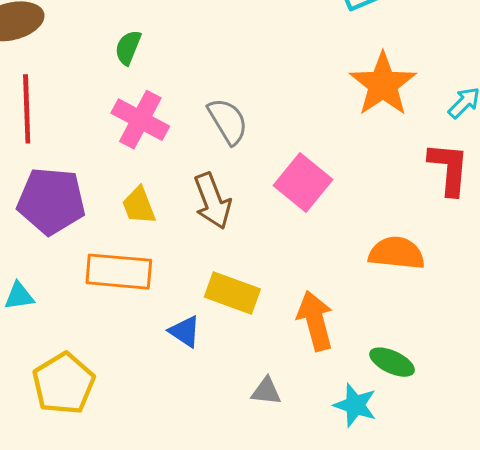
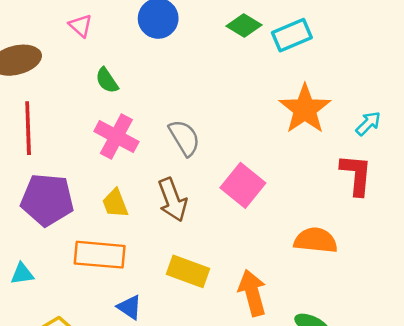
green semicircle: (128, 47) -> (107, 80), turned -56
blue triangle: (185, 331) -> (130, 307), moved

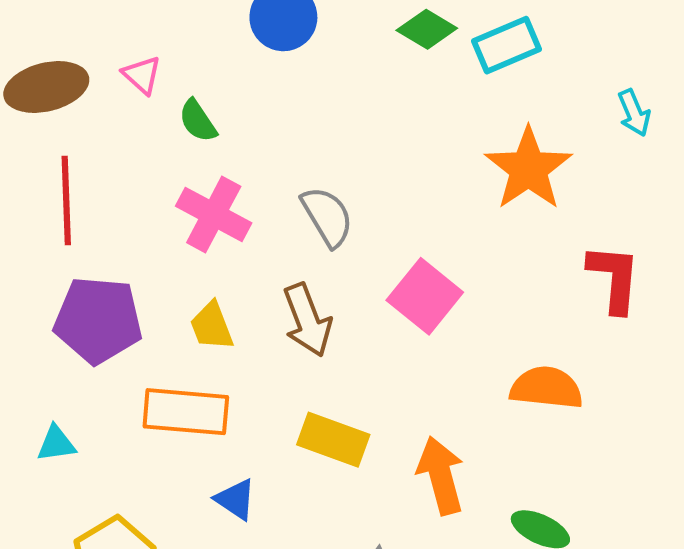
pink triangle: (81, 26) -> (142, 75), moved
cyan arrow: (368, 123) -> (634, 113), moved, turned 112

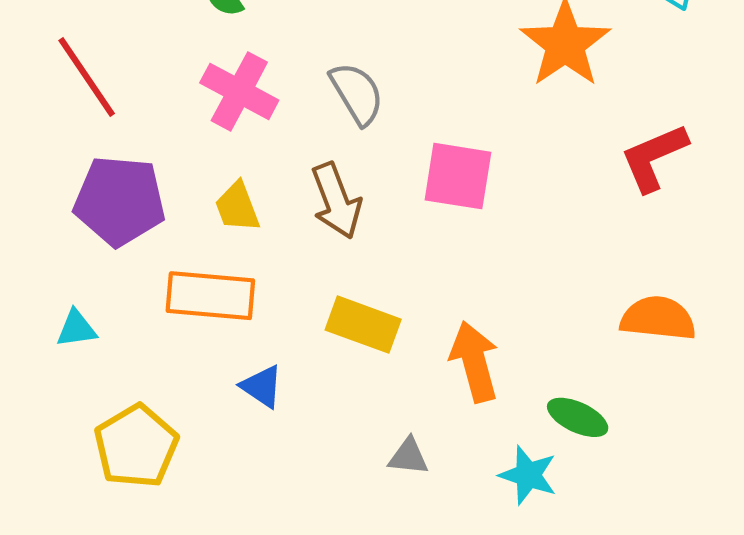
red line: (66, 201) -> (87, 77), turned -32
red L-shape: (614, 278) -> (654, 157), turned -118
pink square: (425, 296) -> (458, 176), turned -30
orange semicircle: (546, 388) -> (658, 318), moved

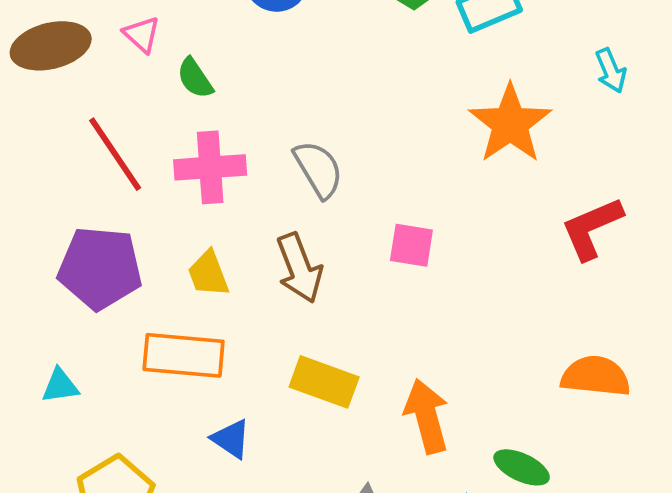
red line: (87, 77) -> (115, 154), moved
pink cross: (239, 91) -> (210, 167), turned -32
pink square: (458, 176) -> (411, 245), size x0.7

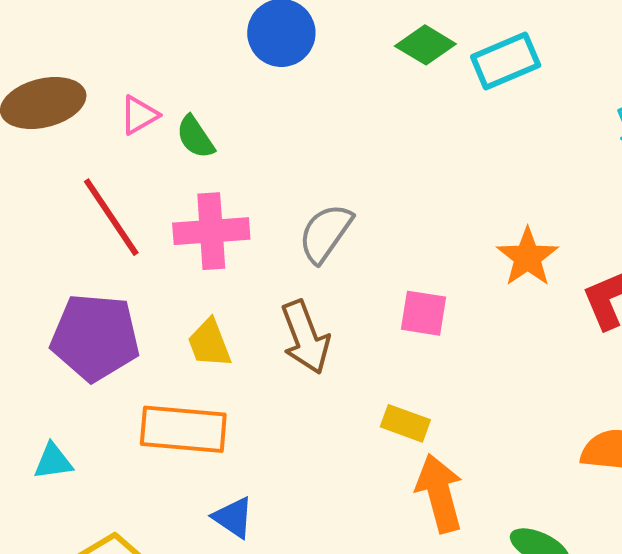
pink triangle: (142, 34) -> (139, 115), moved, turned 48
orange star: (510, 124) -> (528, 257), moved, size x0.7
gray semicircle: (318, 169) -> (325, 233), turned -114
yellow rectangle: (324, 382) -> (405, 423), moved, size x0.7

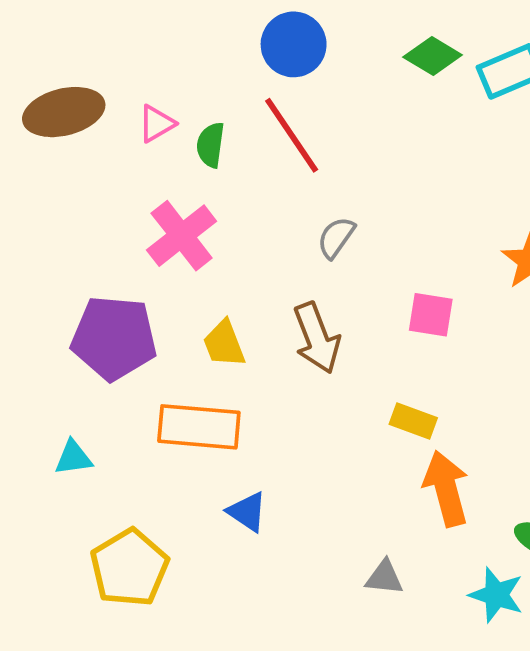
green semicircle: (195, 137) -> (211, 145), turned 42
red line: (111, 217) -> (292, 135), moved
pink cross: (211, 231) -> (182, 236), moved, turned -34
gray semicircle: (325, 233) -> (336, 238), size x0.7

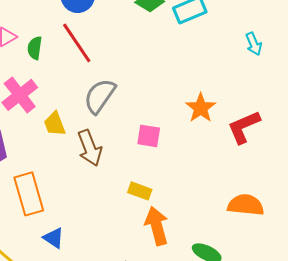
gray semicircle: (336, 238) -> (100, 96), size x1.6
yellow trapezoid: (224, 344) -> (55, 124), moved
orange rectangle: (199, 427) -> (29, 194), turned 69

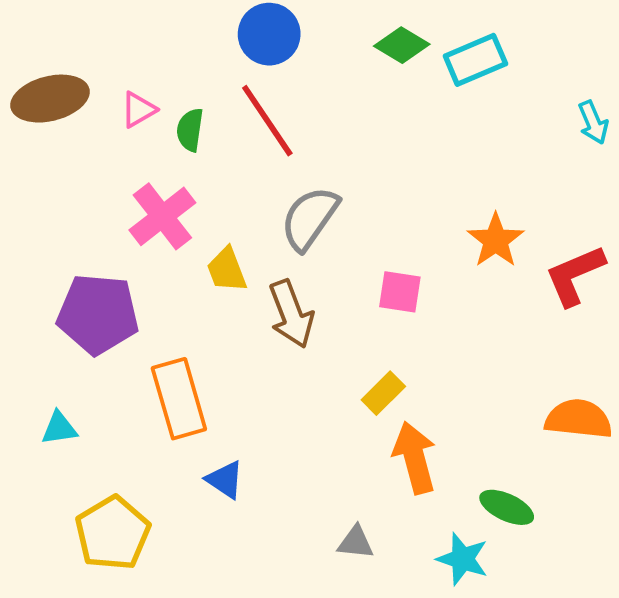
yellow rectangle: (140, 191) -> (383, 393), turned -65

